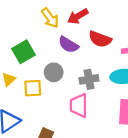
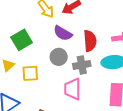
red semicircle: (100, 39) -> (90, 41), moved, turned -115
gray circle: (54, 72) -> (59, 57), moved

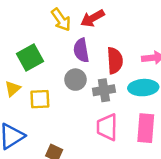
purple semicircle: (63, 33) -> (81, 50), turned 48
pink trapezoid: (73, 89) -> (107, 127), moved

